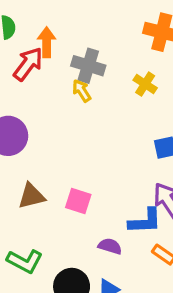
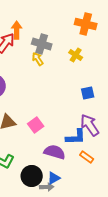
pink square: (78, 201) -> (36, 125), turned 35
purple semicircle: (110, 246) -> (55, 152), size x1.5

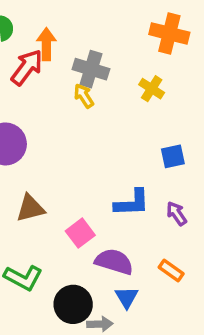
pink square: (36, 125) -> (80, 233), moved
purple arrow: (90, 125) -> (176, 213), size x0.6
blue L-shape: (76, 137) -> (132, 203), moved
blue triangle: (54, 178) -> (127, 297), moved, turned -32

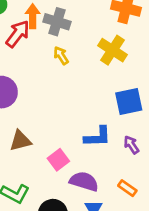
gray cross: (91, 69) -> (57, 22), moved
yellow cross: (152, 89) -> (112, 50), size x1.5
blue square: (173, 156) -> (129, 102), size x1.5

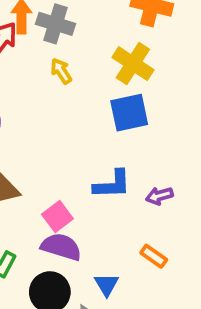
blue square: (129, 102) -> (129, 113), moved
purple arrow: (131, 145) -> (159, 196), turned -72
purple semicircle: (84, 181) -> (61, 247), moved

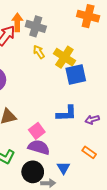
yellow cross: (133, 64) -> (64, 57), moved

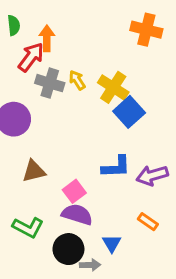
gray cross: (36, 26) -> (50, 83), moved
blue square: (76, 75) -> (129, 112), turned -30
purple arrow: (92, 120) -> (152, 175), size x1.5

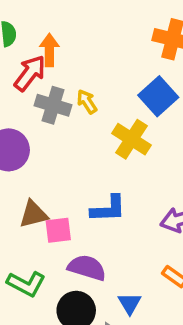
yellow cross: (113, 87) -> (132, 139), moved
blue square: (129, 112) -> (158, 96), moved
blue L-shape: (116, 167) -> (108, 209), moved
pink square: (74, 191) -> (58, 230), moved, turned 30

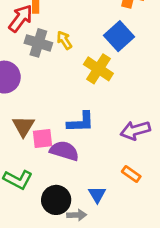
brown triangle: (33, 214) -> (23, 126), turned -45
purple semicircle: (87, 268) -> (64, 151), moved

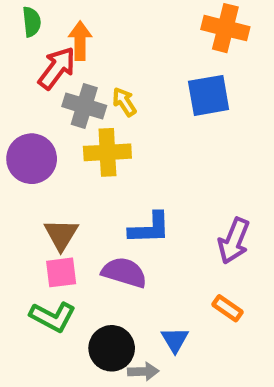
blue square: (119, 36) -> (209, 95), turned 32
yellow cross: (98, 69) -> (107, 152), moved, turned -36
purple arrow: (135, 130) -> (234, 241), turned -52
pink square: (42, 139) -> (61, 272), moved

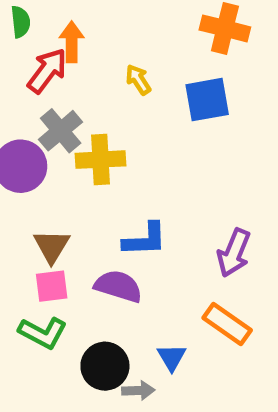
yellow arrow: (124, 102) -> (138, 80), moved
gray cross: (84, 106) -> (61, 131), moved, turned 33
orange rectangle: (227, 308) -> (227, 324), size x1.5

